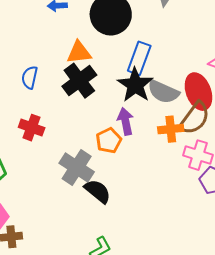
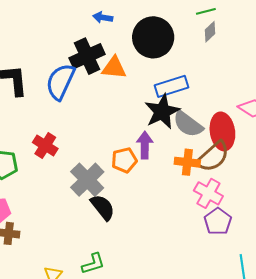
blue rectangle: (139, 58) -> (172, 86), turned 40
blue semicircle: (30, 77) -> (60, 82), size x1.6
black cross: (79, 81) -> (87, 56), moved
red cross: (32, 128) -> (45, 146), moved

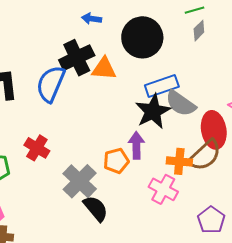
gray semicircle: (188, 124) -> (181, 103), moved
pink cross: (208, 193) -> (163, 189), moved

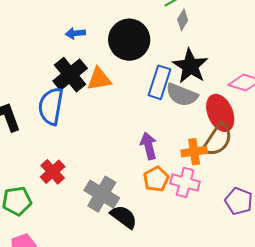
blue rectangle: (162, 86) -> (159, 82), turned -40
black star: (153, 111) -> (190, 66), moved
red cross: (37, 148) -> (53, 172), turned 30
orange pentagon: (116, 161) -> (156, 179), moved

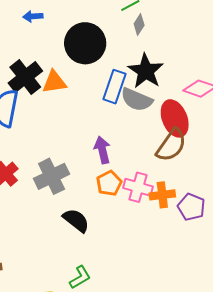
blue arrow: (75, 33) -> (33, 16), moved
orange cross: (194, 152) -> (162, 195), moved
gray cross: (102, 194) -> (52, 176), moved, turned 32

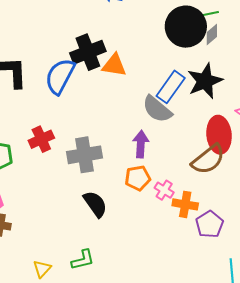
black circle: (85, 43) -> (186, 27), moved
gray semicircle: (137, 100) -> (157, 109), moved
pink cross: (138, 187) -> (164, 190), size x0.7

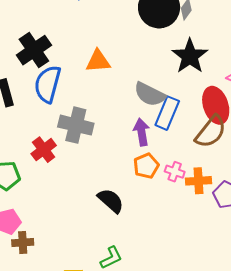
black cross: (88, 52) -> (34, 50), moved
blue rectangle: (171, 87) -> (167, 113), moved
gray cross: (84, 155) -> (76, 125), moved, turned 36

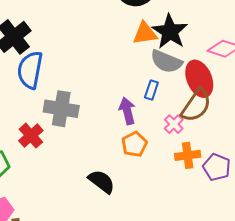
orange triangle: (98, 61) -> (145, 33), moved
gray semicircle: (150, 94) -> (166, 61), moved
blue rectangle: (167, 113) -> (151, 90), size x0.6
pink cross: (175, 172) -> (174, 124), moved, turned 30

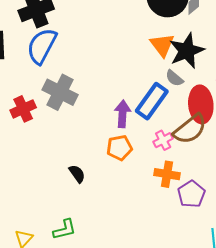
orange triangle: (145, 33) -> (162, 45), turned 44
gray semicircle: (166, 61) -> (174, 78), size x0.6
blue rectangle: (151, 90) -> (152, 101), size x1.8
black semicircle: (102, 181) -> (77, 174), size x0.7

